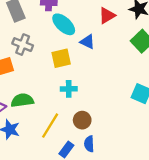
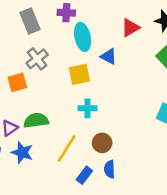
cyan ellipse: (64, 24) -> (83, 37), turned 35
gray cross: (23, 45) -> (37, 59), turned 30

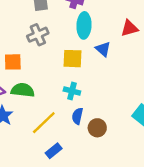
orange square: (17, 82) -> (13, 62), moved
brown circle: (102, 143) -> (97, 128), moved
blue semicircle: (110, 169) -> (77, 116), moved

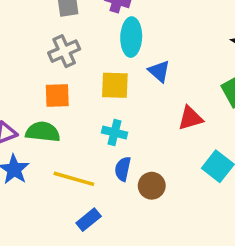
red triangle: (129, 28) -> (190, 118), moved
orange square: (13, 62) -> (57, 96), moved
yellow line: (44, 123) -> (74, 179), turned 60

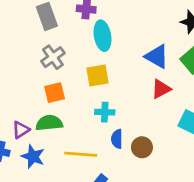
blue triangle: (159, 71) -> (157, 56), moved, size x1.4

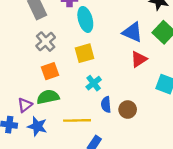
cyan cross: (105, 112) -> (94, 83), turned -35

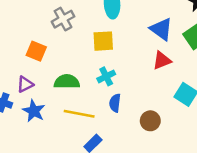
orange square: (50, 71) -> (36, 51), moved, turned 30
green semicircle: (48, 97) -> (67, 82), moved
brown circle: (128, 110) -> (150, 121), moved

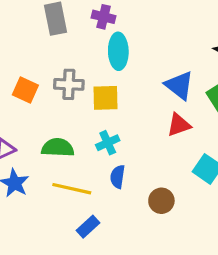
gray cross: (63, 19) -> (69, 84), moved, turned 30
orange square: (36, 51) -> (25, 90), moved

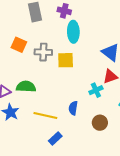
orange square: (25, 90) -> (19, 45), moved
cyan cross: (108, 143) -> (96, 90), moved
green semicircle: (58, 148) -> (26, 87), moved

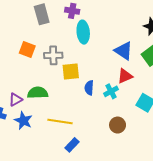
yellow square: (66, 60) -> (71, 72), moved
blue semicircle: (73, 108) -> (89, 88), moved

